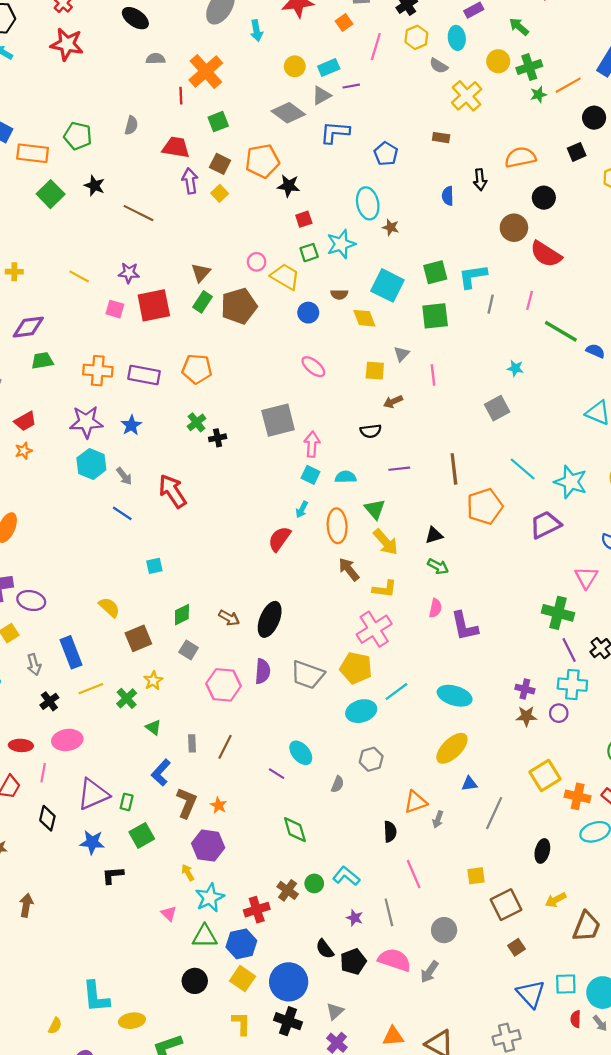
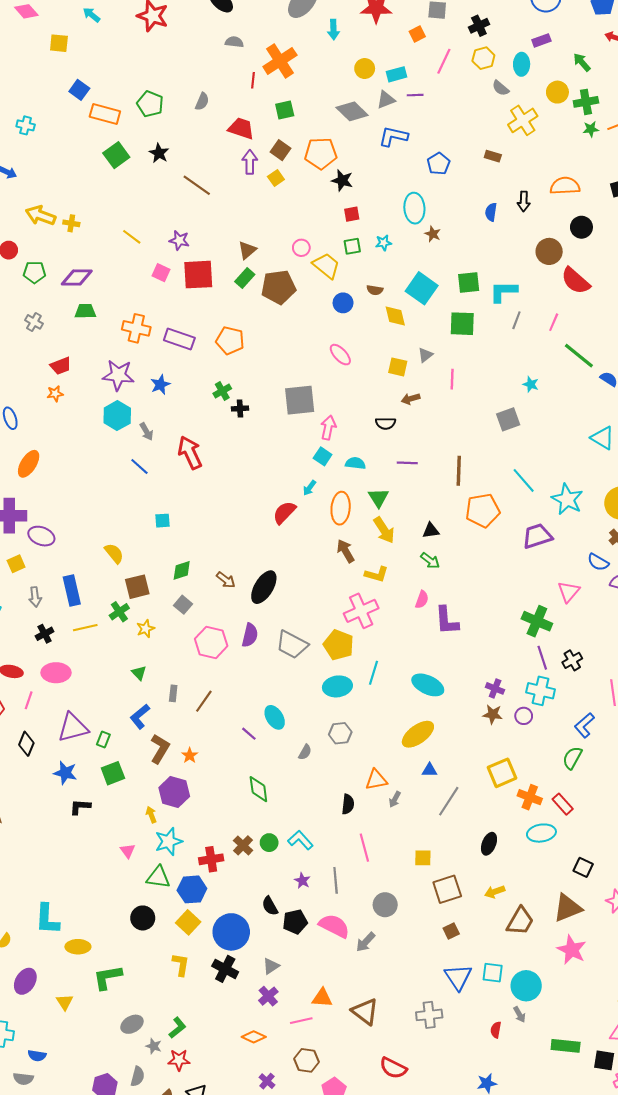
cyan star: (341, 244) -> (384, 243), size x0.6
cyan line: (396, 691) -> (373, 673), turned -45
green cross: (127, 698) -> (119, 612), moved
red semicircle: (576, 1019) -> (496, 1030), moved

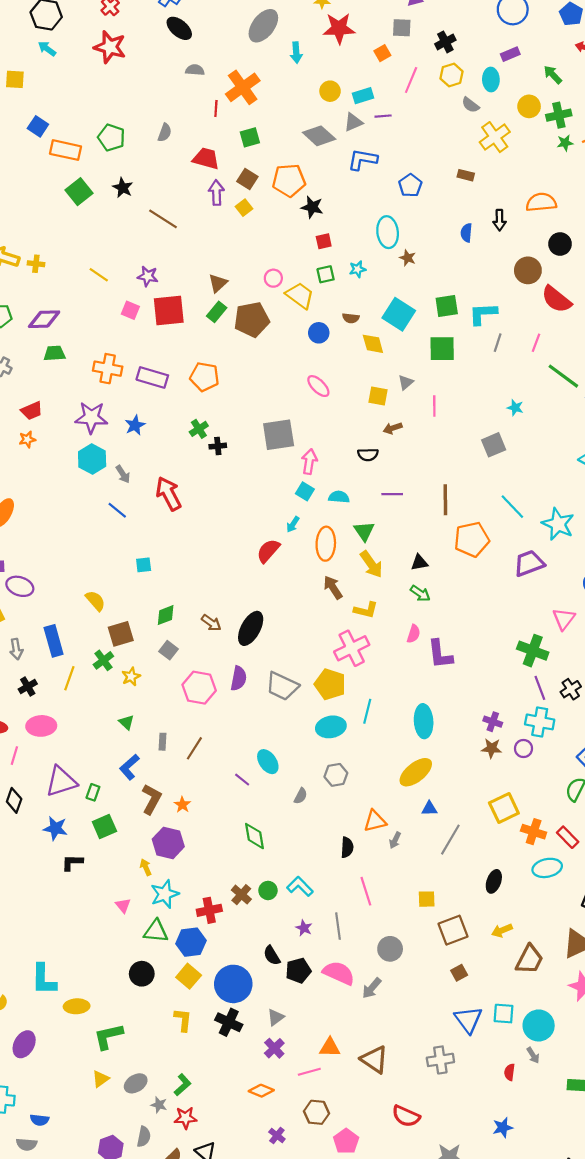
yellow line: (85, 628) -> (69, 678), turned -55
cyan ellipse: (428, 685) -> (424, 721), turned 64
yellow triangle: (65, 1002) -> (101, 1079), moved, turned 30

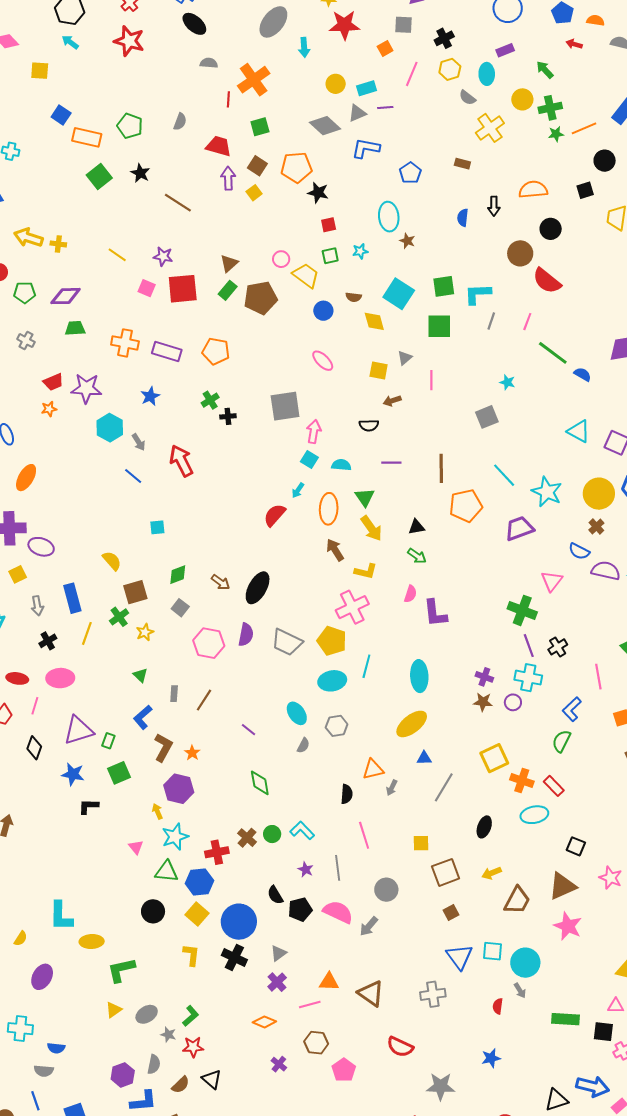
purple star: (91, 417) -> (86, 388), moved
cyan ellipse: (268, 762) -> (297, 713), moved

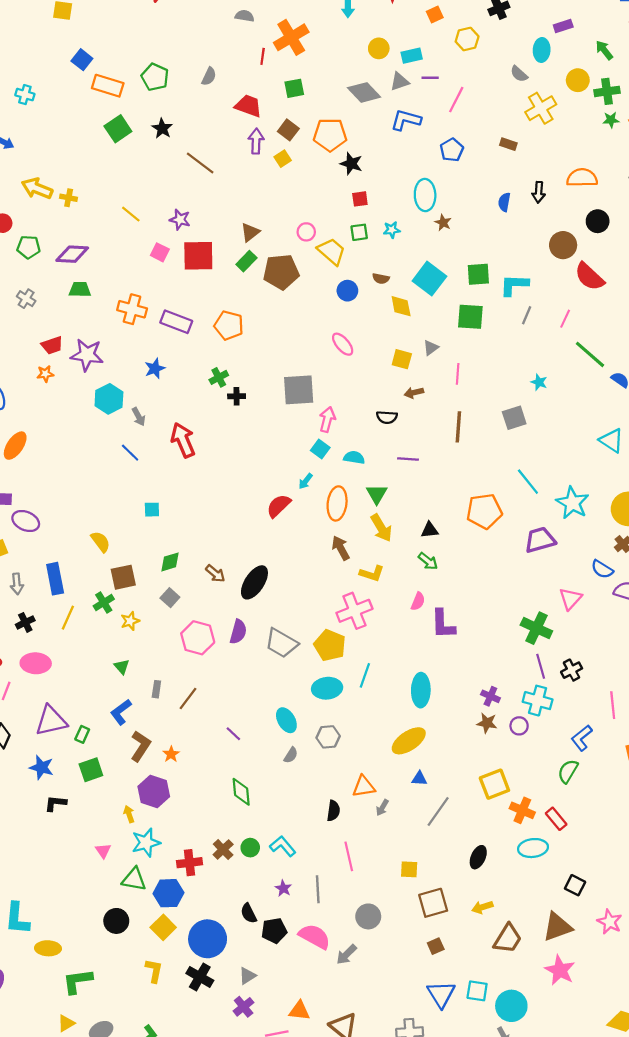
yellow hexagon: (450, 69) -> (467, 39), moved
pink line: (412, 74) -> (456, 100), moved
brown line: (441, 468) -> (458, 427), moved

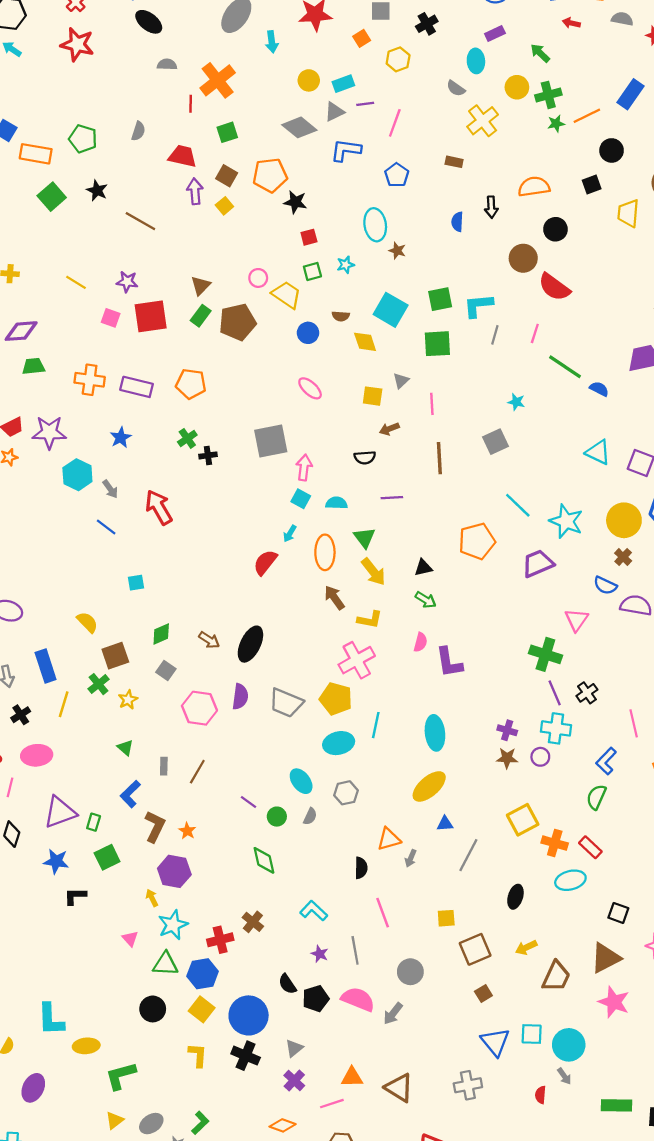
green circle: (250, 848) -> (277, 817), moved

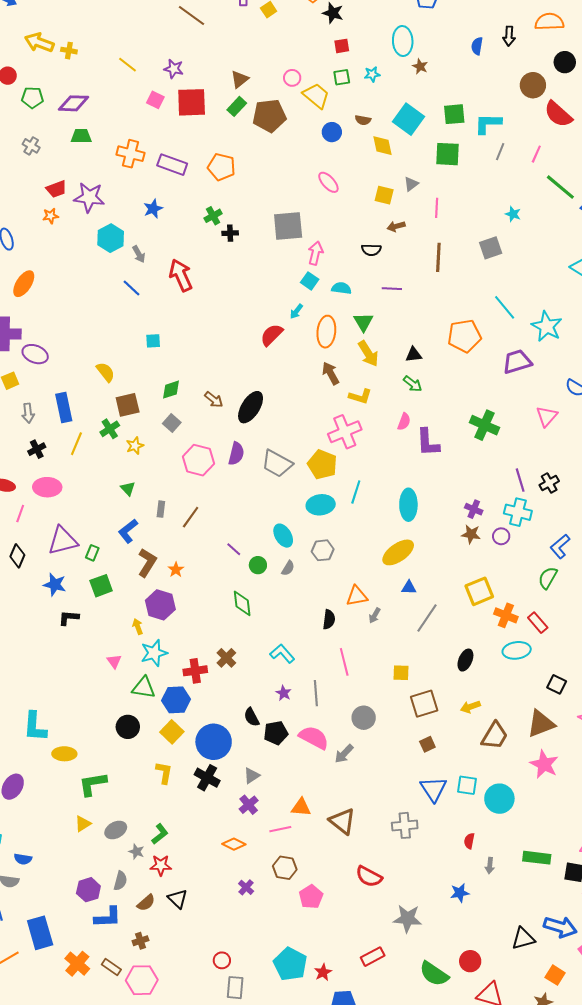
green cross: (545, 654) -> (485, 425), moved
gray arrow: (564, 1076) -> (490, 866), moved, turned 35

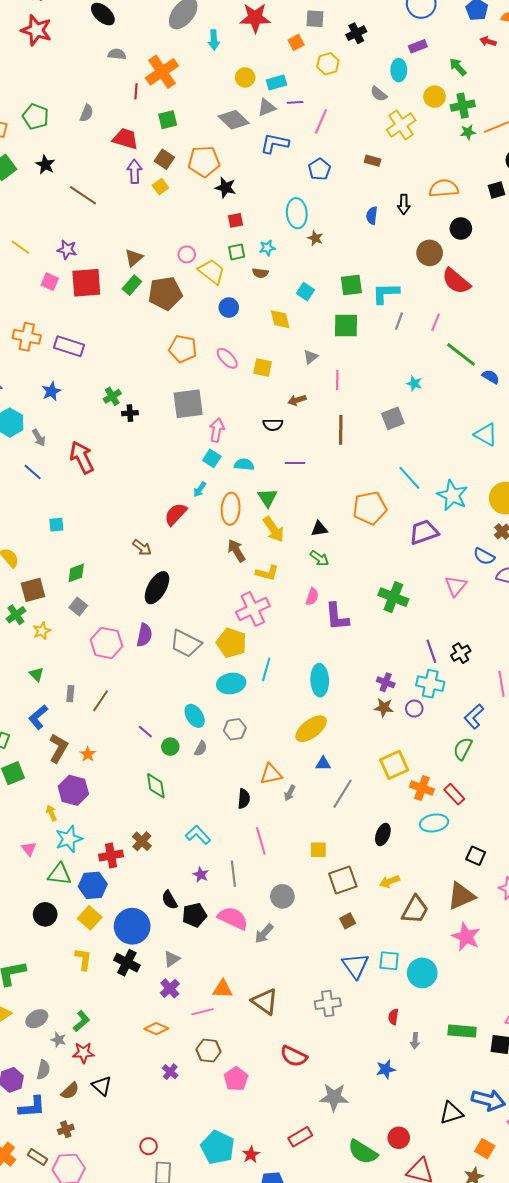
cyan square: (408, 119) -> (305, 292), size x0.6
brown semicircle: (363, 120) -> (260, 273), moved
orange pentagon: (221, 167) -> (183, 349), moved
yellow square: (384, 195) -> (262, 368), moved
brown arrow: (214, 400) -> (142, 548), moved

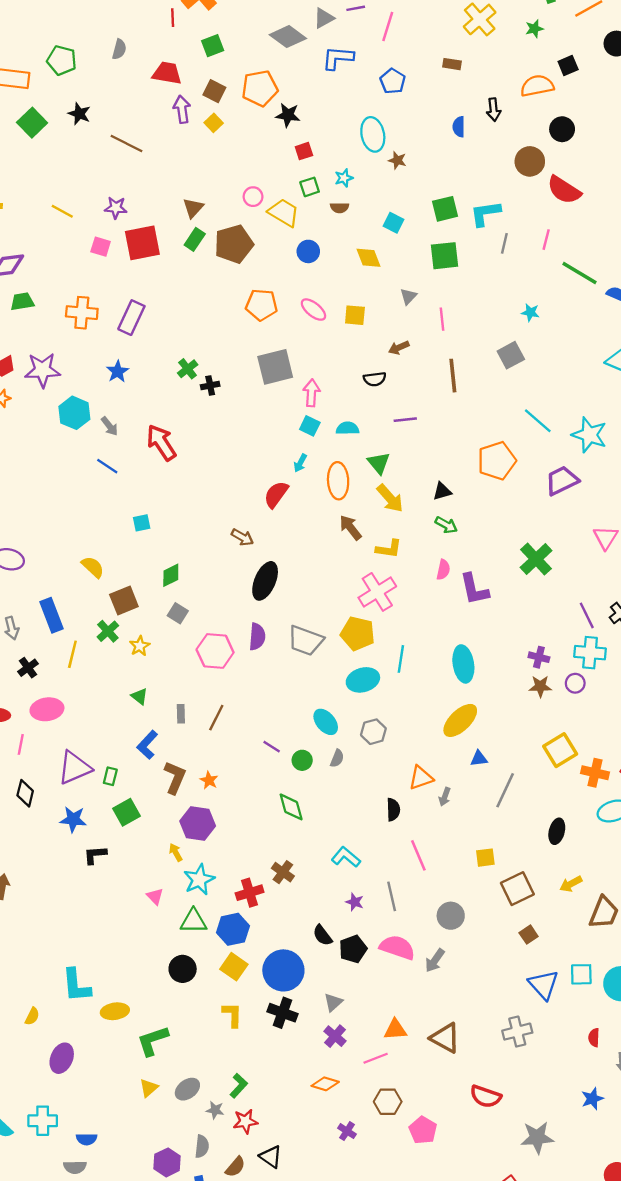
green star: (468, 132) -> (534, 29), moved
black square: (497, 190) -> (568, 65), moved
purple rectangle: (69, 346) -> (131, 318), turned -76
green cross: (393, 597) -> (536, 559), turned 32

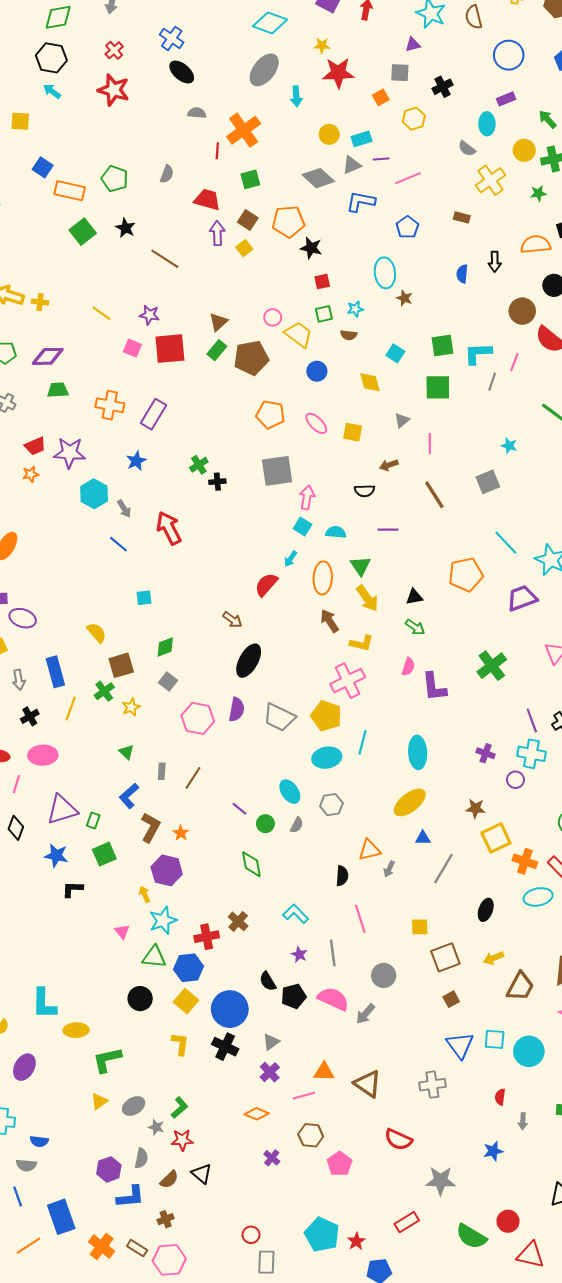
pink line: (388, 26) -> (408, 178), turned 45
pink line: (546, 240) -> (514, 362), moved
brown line: (453, 376) -> (434, 495), turned -32
brown star: (540, 686) -> (475, 808), moved

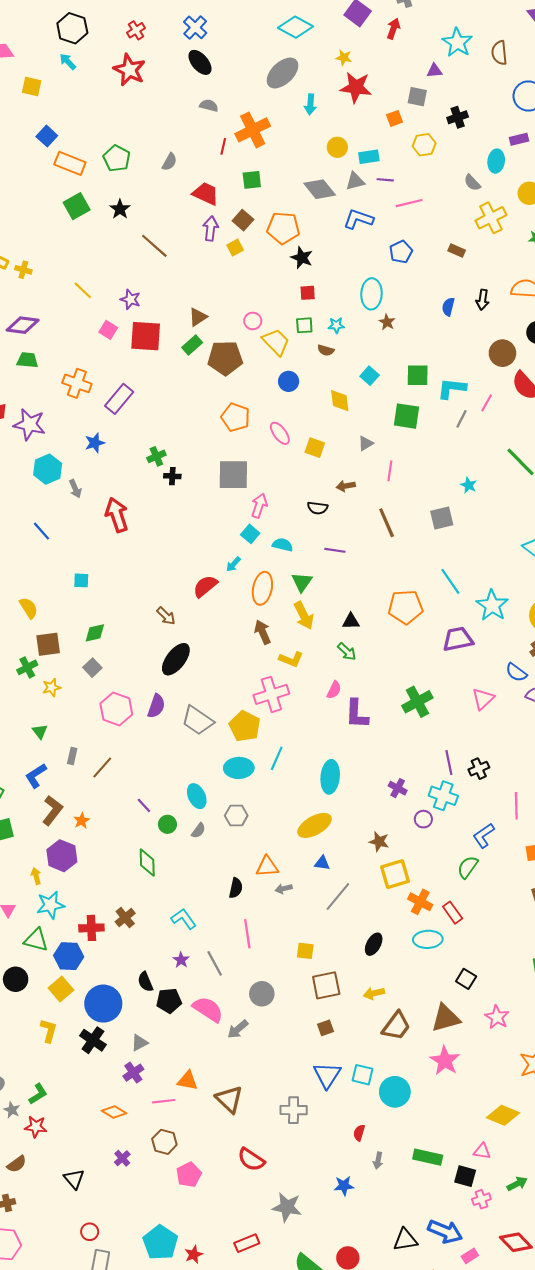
blue line: (119, 544) -> (41, 531), moved
gray arrow: (389, 869) -> (284, 889), turned 42
gray line: (333, 953) -> (215, 963), turned -30
black triangle: (202, 1174) -> (74, 1179), moved

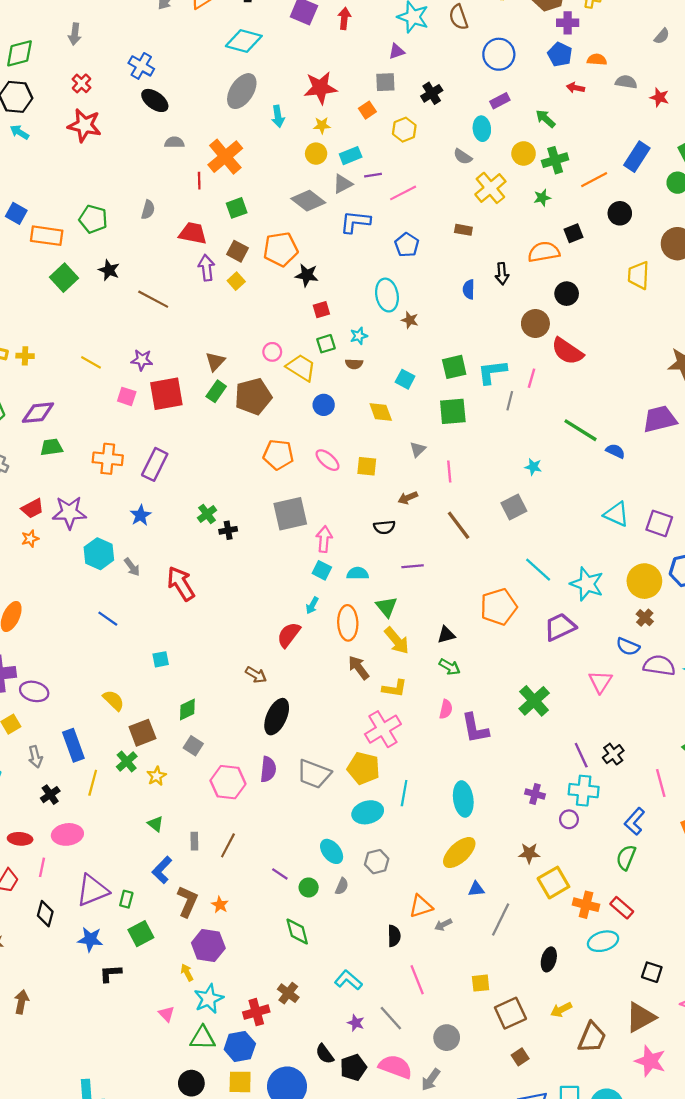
yellow star: (344, 58) -> (322, 125), moved
yellow square: (61, 989) -> (240, 1082), turned -35

